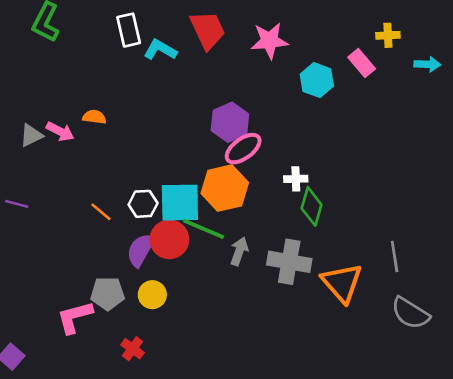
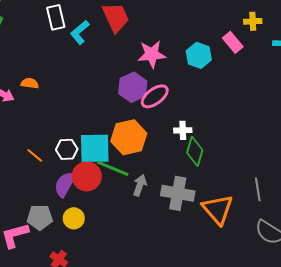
pink star: (269, 41) -> (152, 54), moved
cyan L-shape: (160, 50) -> (80, 32), turned -70
pink ellipse: (243, 149) -> (155, 96), moved

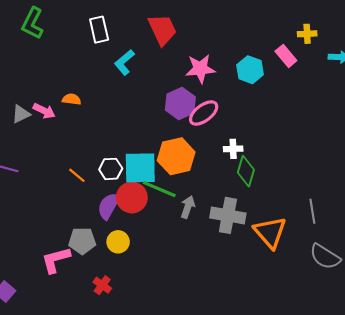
cyan L-shape: (80, 32) -> (124, 62), moved

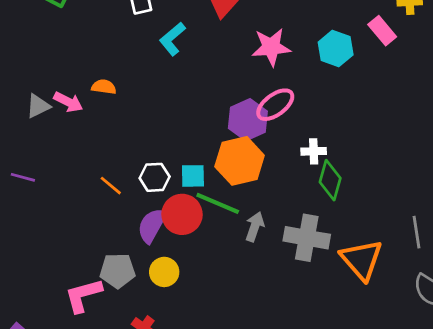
purple hexagon: (180, 104) -> (248, 120), moved
cyan square: (140, 168) -> (193, 176), size x0.6

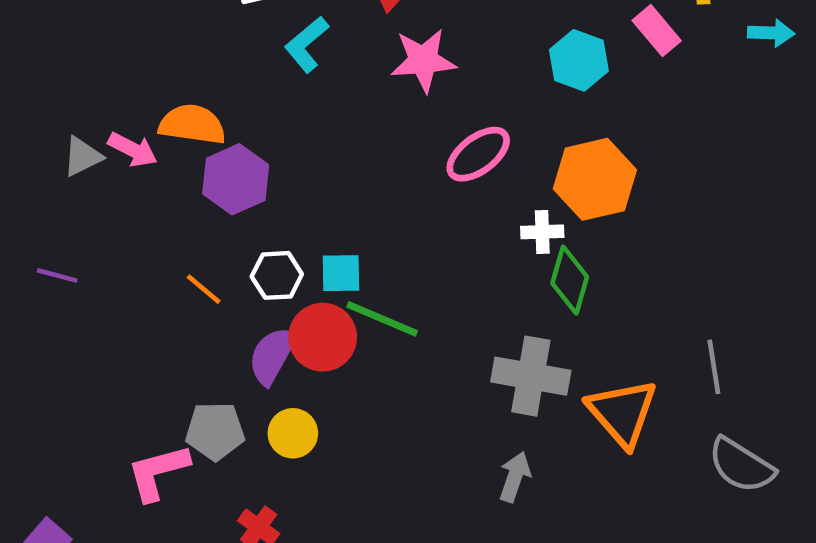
pink star: (271, 47) -> (423, 60), moved
orange semicircle: (104, 87) -> (192, 124), size x1.6
purple hexagon: (248, 120) -> (236, 179), moved
orange hexagon: (240, 161) -> (595, 179), moved
gray arrow: (255, 227) -> (515, 477), moved

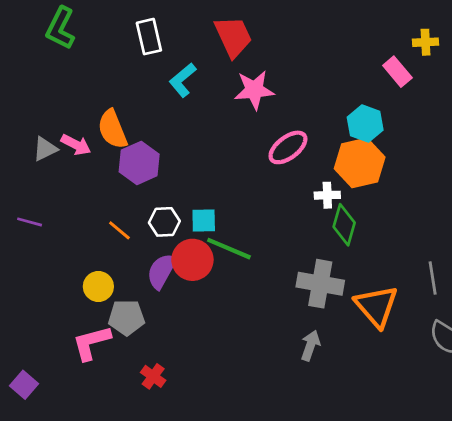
cyan hexagon: (579, 60) -> (365, 124), moved
orange semicircle: (192, 124) -> (112, 129), turned -120
yellow circle: (293, 433) -> (98, 286), moved

